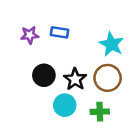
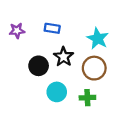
purple star: (30, 35) -> (17, 31), moved
black star: (75, 79) -> (64, 57), moved

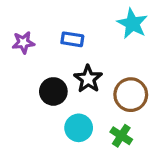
cyan star: (98, 39) -> (132, 24), moved
green cross: (87, 98) -> (121, 136), turned 35

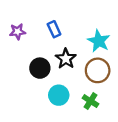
cyan star: (132, 24) -> (99, 41), moved
blue rectangle: (72, 39) -> (54, 29), turned 56

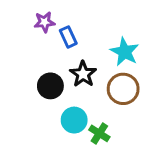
purple star: (18, 32) -> (44, 22), moved
green cross: (91, 101) -> (99, 133), moved

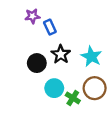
cyan star: (125, 52) -> (91, 56), moved
brown circle: (123, 89) -> (95, 88), moved

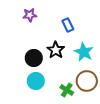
blue rectangle: (50, 27) -> (68, 25), moved
cyan circle: (54, 88) -> (36, 81), moved

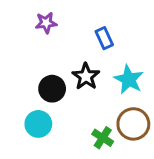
cyan circle: (36, 81) -> (38, 124), moved

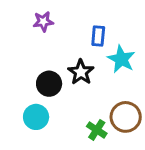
blue rectangle: (104, 38) -> (98, 36), turned 30
cyan star: (129, 80) -> (121, 59), moved

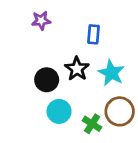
cyan star: (121, 59) -> (111, 73), moved
cyan circle: (36, 117) -> (59, 111), moved

